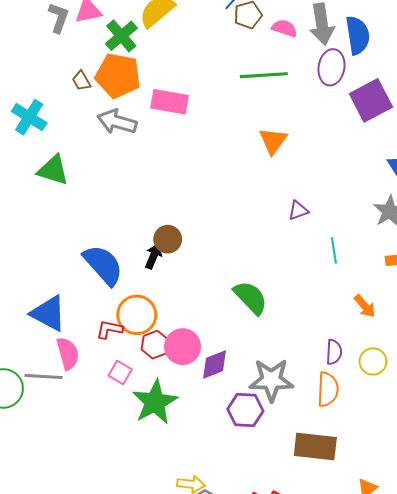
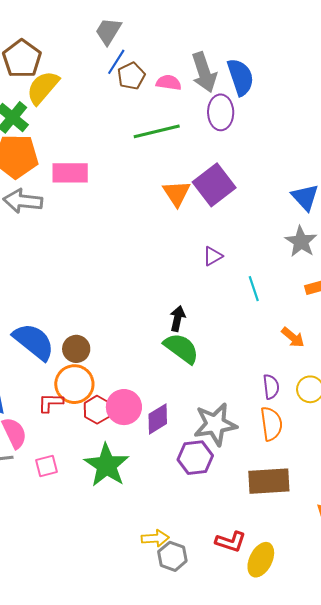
purple square: (371, 100) -> (214, 185), moved
brown circle: (168, 239) -> (76, 349), moved
black arrow: (154, 256) -> (177, 318), moved
pink square: (120, 373) -> (47, 466), moved, turned -35

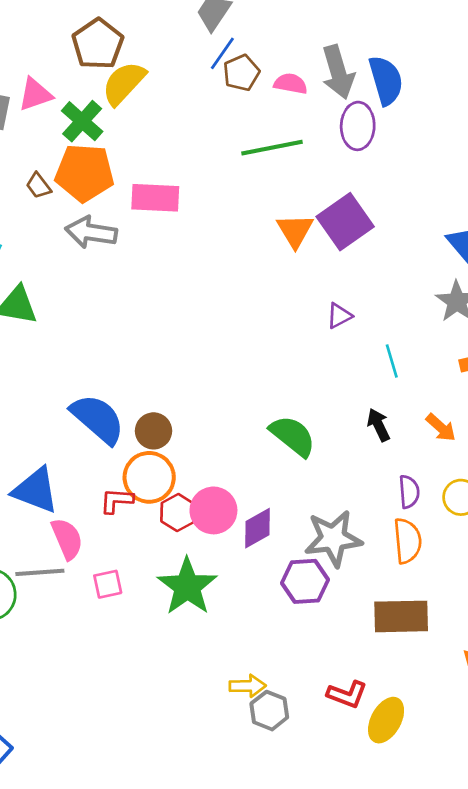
black arrow: (177, 318) -> (379, 425), moved, turned -40

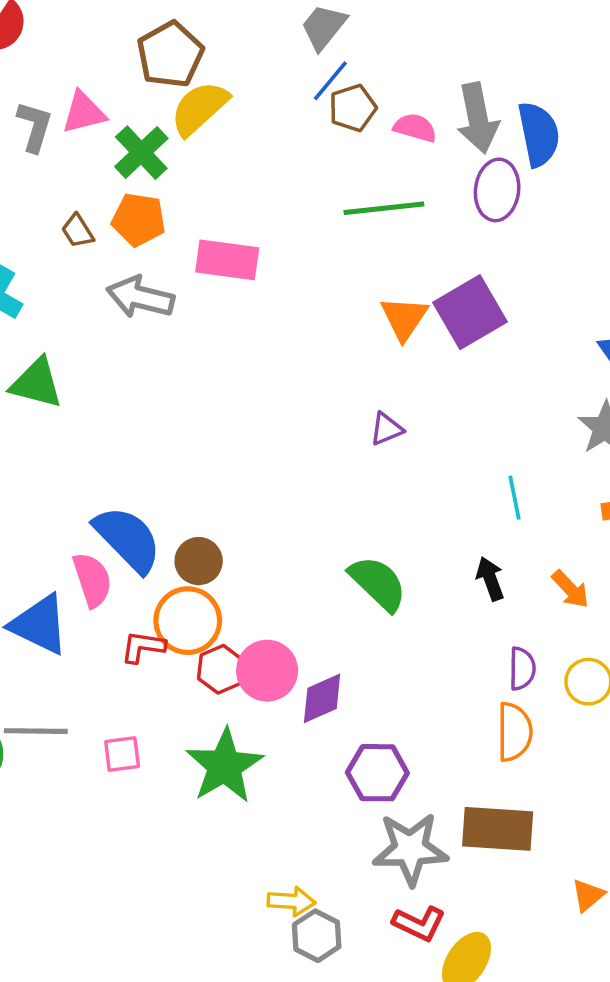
orange pentagon: (85, 173) -> (139, 220), size x0.7
purple triangle: (339, 316) -> (386, 429), moved
gray star: (333, 538) -> (410, 849), moved
pink semicircle: (67, 539) -> (92, 580), moved

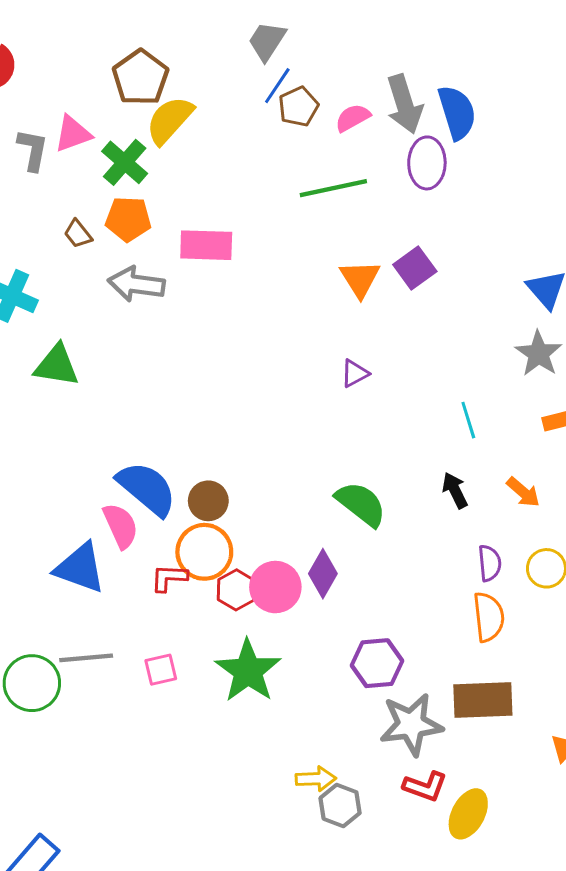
pink semicircle: (415, 128) -> (353, 118), turned -39
purple square: (470, 312) -> (415, 268), size x0.7
purple diamond: (322, 698) -> (323, 574), moved, turned -30

